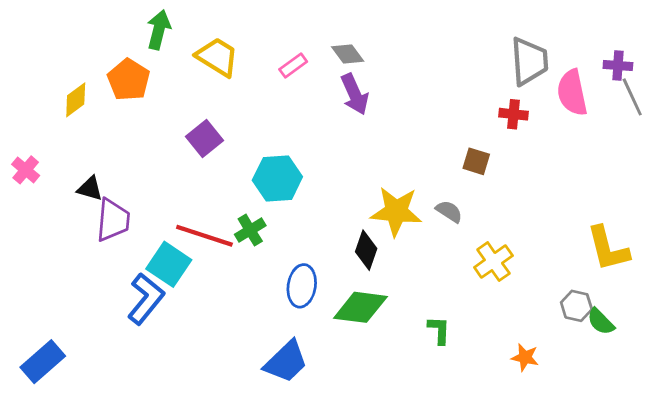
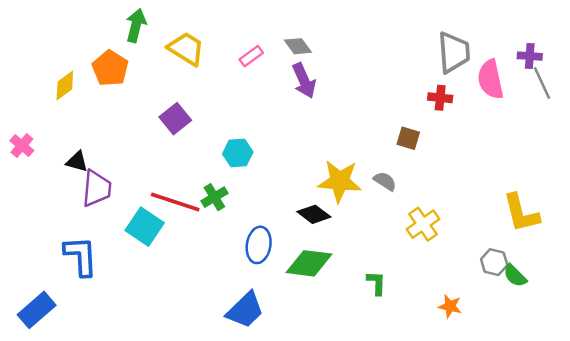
cyan hexagon: (277, 179) -> (238, 153), size x0.7
black diamond: (366, 250) -> (314, 214), turned -72
blue L-shape: (146, 299) -> (81, 256), moved, turned -42

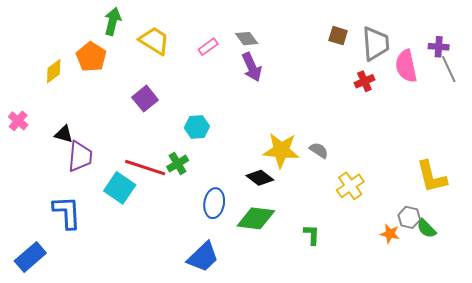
red cross: (440, 98) -> (364, 81), turned -30
brown square: (408, 138) -> (338, 36), moved
orange star: (450, 306) -> (390, 234), moved

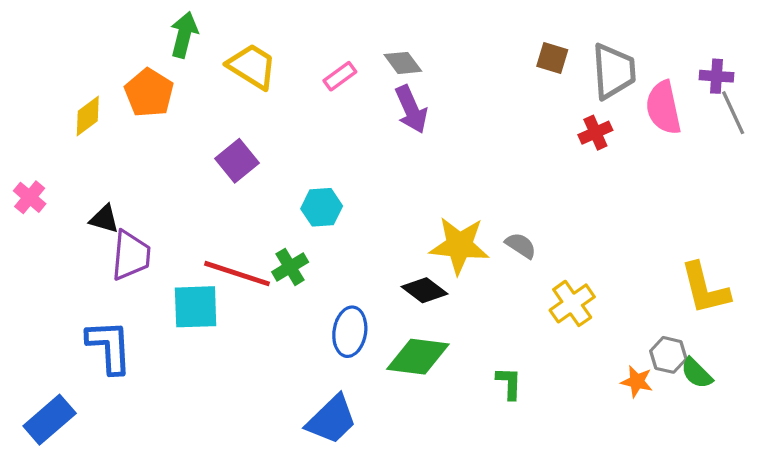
cyan square: (120, 188) -> (196, 307), turned -36

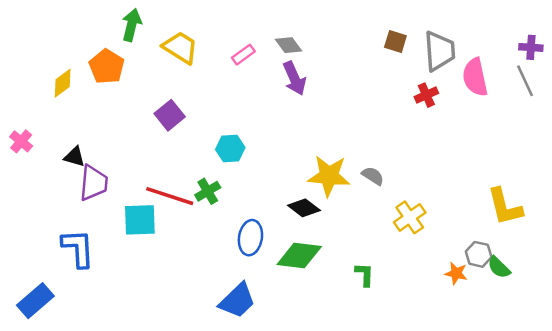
purple cross: (716, 76) -> (531, 47), moved

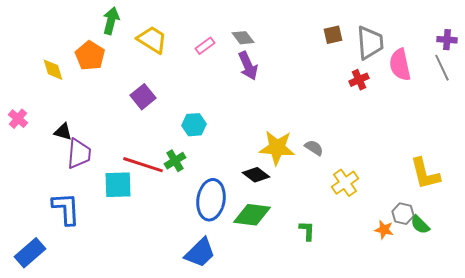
brown square: (395, 42) -> (333, 35), turned -30
yellow diamond: (63, 83) -> (53, 70), turned -70
blue ellipse: (250, 238) -> (211, 200), size x1.4

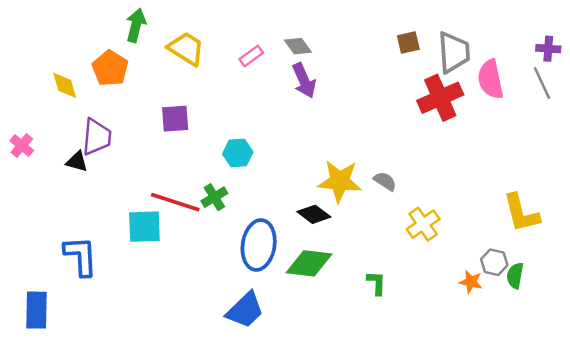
red cross: (359, 80) -> (440, 98), size x1.8
purple square: (143, 97) -> (175, 119), turned 35
purple trapezoid: (79, 154) -> (97, 137), moved
green semicircle: (420, 225) -> (515, 276), turned 55
blue rectangle: (30, 253) -> (36, 310), turned -48

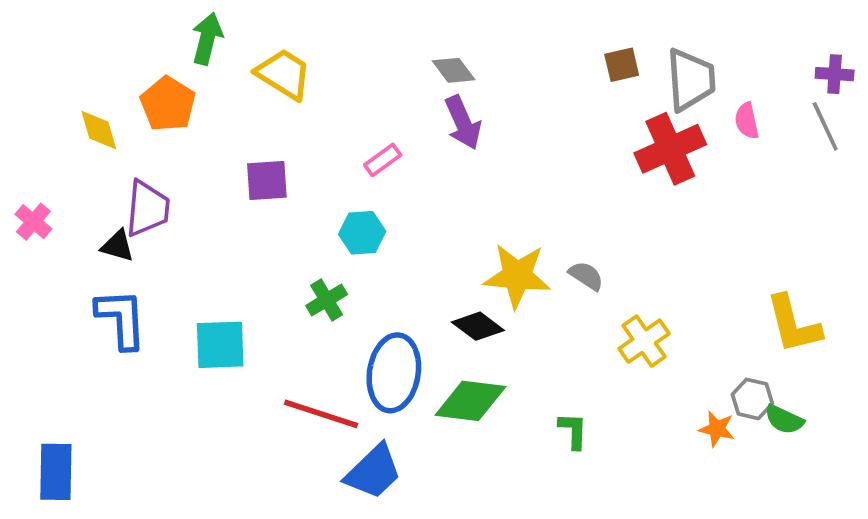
pink rectangle: (251, 56) -> (383, 160), moved
pink semicircle: (491, 79) -> (747, 121), size x0.6
red line: (175, 202) -> (321, 414), moved
blue L-shape: (81, 256) -> (121, 319), moved
green semicircle: (515, 276) -> (784, 420), turned -75

